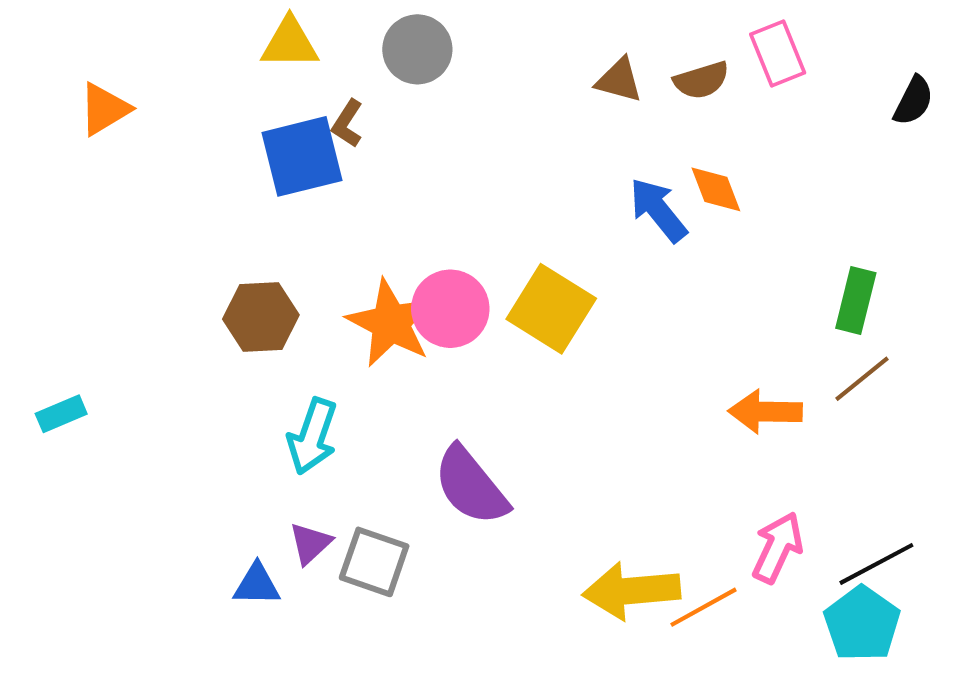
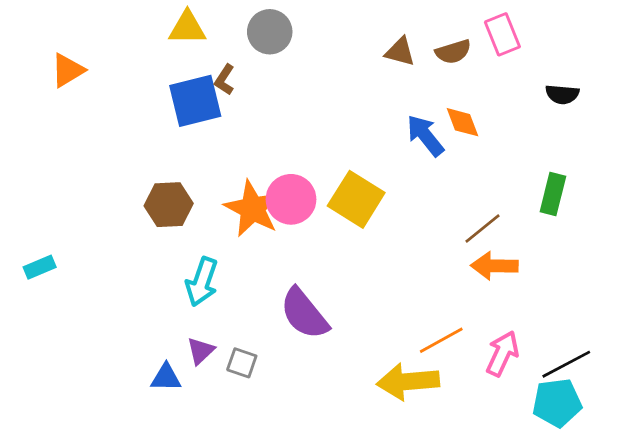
black semicircle: (913, 101) -> (562, 94), moved, turned 68
brown line: (862, 379) -> (482, 229), moved
gray square: (374, 562) -> (242, 363), size x0.7
orange line: (703, 607) -> (441, 340), moved
cyan pentagon: (862, 624) -> (557, 403), turned 30

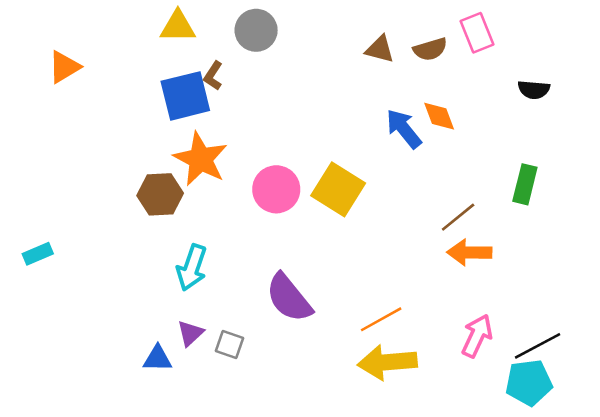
orange star: (252, 209) -> (201, 159), moved
orange line: (441, 340) -> (381, 319), moved

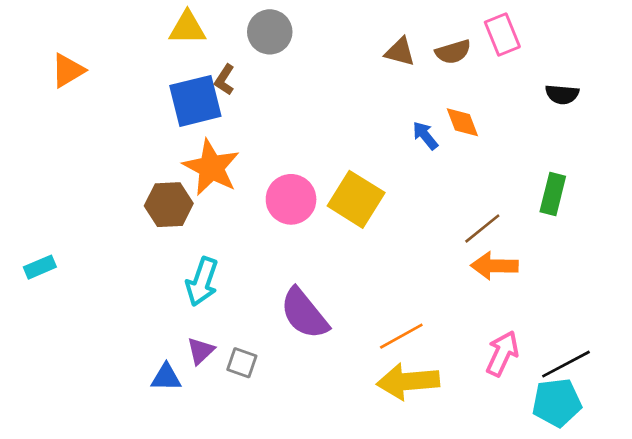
blue arrow: (404, 129) -> (425, 136), size x0.7

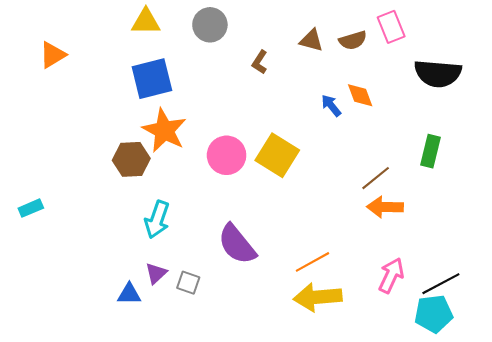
brown L-shape: (225, 80) -> (260, 62), moved
black semicircle: (562, 94) -> (438, 73), size x1.8

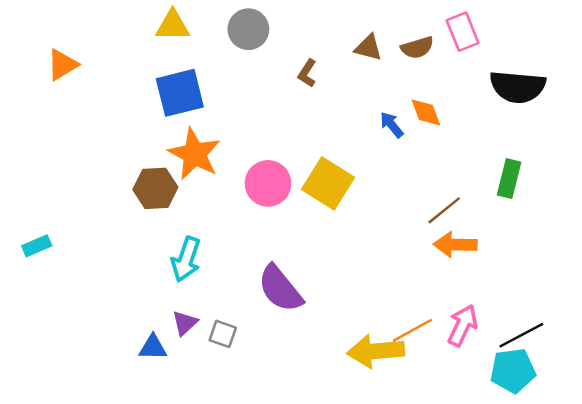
orange line: (312, 262) -> (412, 330), moved

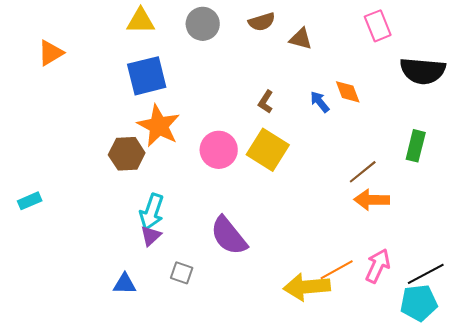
brown semicircle: (417, 48) -> (262, 22), moved
brown L-shape: (307, 73) -> (266, 102), moved
purple triangle: (185, 323) -> (151, 236), moved

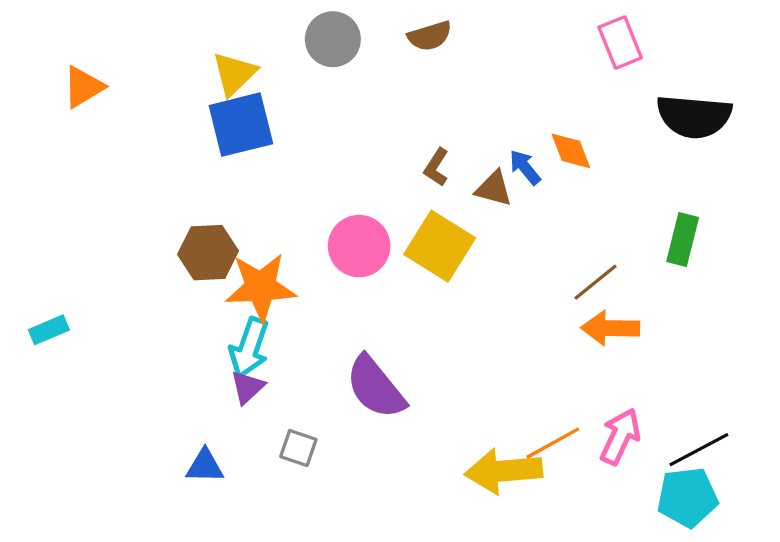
yellow triangle: (141, 21) -> (234, 74), moved, turned -44
brown triangle: (301, 39) -> (494, 189), moved
orange star: (159, 126) -> (261, 287), moved, turned -30

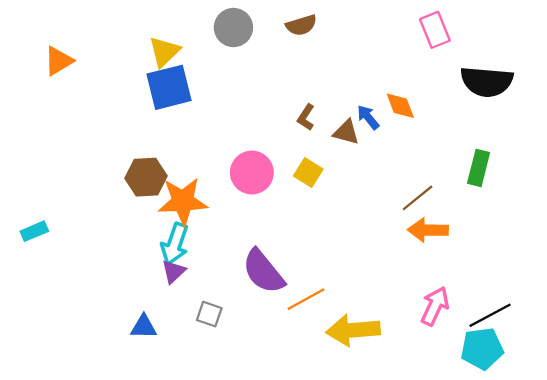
yellow square: (440, 246) -> (308, 173), size x0.6
orange line: (553, 443) -> (306, 299), moved

